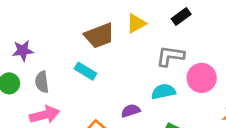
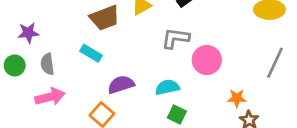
cyan semicircle: (163, 92) -> (167, 87), moved
purple semicircle: (131, 111) -> (121, 85), moved, size x1.4

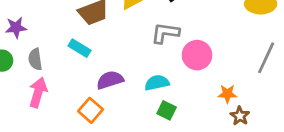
pink arrow: (50, 97) -> (38, 92), turned -60

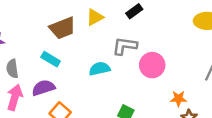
purple semicircle: (110, 80) -> (43, 88), moved
cyan semicircle: (157, 83) -> (100, 69), moved

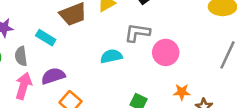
cyan rectangle: (51, 59) -> (46, 38), moved
orange star: (178, 99) -> (182, 92), moved

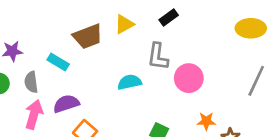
gray L-shape: (137, 33) -> (158, 57), turned -90

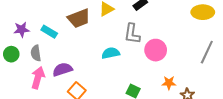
cyan rectangle: (58, 62) -> (49, 32), moved

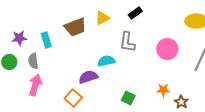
cyan rectangle: (49, 32) -> (46, 40), turned 42
pink circle: (156, 50) -> (167, 49), moved
purple semicircle: (62, 69) -> (88, 77), moved

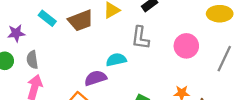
cyan rectangle: (46, 40) -> (47, 18), moved, turned -35

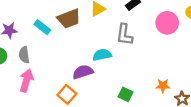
cyan rectangle: (47, 18) -> (42, 27), moved
pink circle: (186, 46) -> (167, 23), moved

